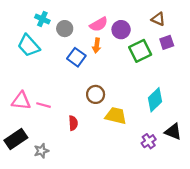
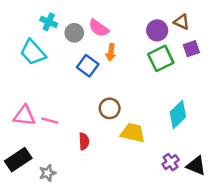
pink semicircle: (99, 24) -> (99, 28), moved, turned 66
purple circle: (121, 30) -> (157, 30), moved
black triangle: (173, 132) -> (196, 166), moved

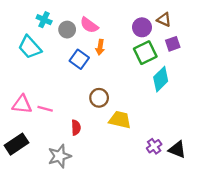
cyan diamond: (178, 114) -> (161, 79), moved
gray star: (47, 173) -> (59, 156), moved, size x1.5

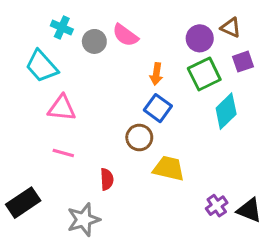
orange arrow: (100, 47) -> (156, 74), moved
blue square: (79, 59) -> (158, 108), moved
pink triangle: (22, 104) -> (62, 108), moved

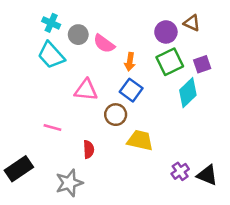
pink semicircle: (125, 35) -> (104, 44), moved
purple square: (243, 62) -> (202, 64), moved
cyan trapezoid: (42, 66) -> (51, 55), moved
pink triangle: (62, 108) -> (86, 90), moved

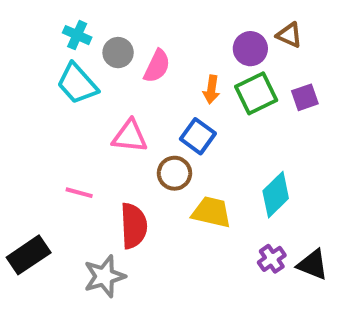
pink semicircle: (104, 44) -> (157, 66), turned -100
orange arrow: (130, 62) -> (211, 90), moved
cyan diamond: (188, 93) -> (276, 195), moved
red semicircle: (89, 149) -> (134, 226), size x1.6

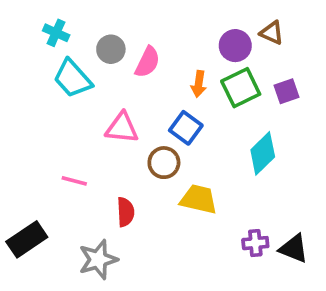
cyan cross: (77, 35) -> (56, 33), moved
cyan diamond: (276, 195) -> (263, 153), moved
red semicircle: (134, 226) -> (126, 212), size x0.7
purple cross: (272, 259) -> (255, 243), turned 30

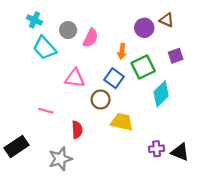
green square: (241, 88) -> (143, 67), moved

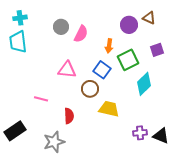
cyan cross: (34, 20) -> (20, 18), moved, turned -32
cyan trapezoid: (45, 48) -> (18, 42), moved, turned 35

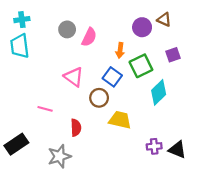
pink triangle: (67, 70) -> (74, 77), turned 30

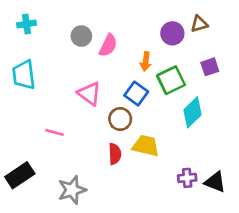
brown triangle: (164, 20) -> (199, 24), turned -40
cyan trapezoid: (20, 46) -> (24, 75), moved
red semicircle: (76, 128) -> (115, 154), moved

